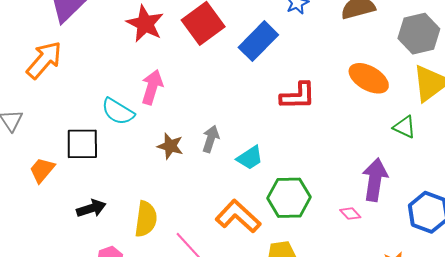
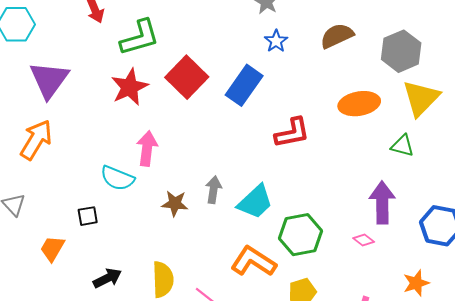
red star: (145, 24) -> (130, 87), turned 30
orange ellipse: (369, 78) -> (359, 104), turned -30
black square: (82, 144) -> (88, 216), size x0.6
cyan trapezoid: (250, 158) -> (255, 202), size x1.4

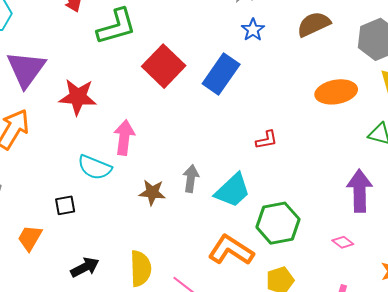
red star: (130, 87) -> (78, 97), moved, turned 30
red L-shape: (292, 133) -> (267, 140), moved, size x0.6
pink diamond: (364, 240) -> (343, 242), moved

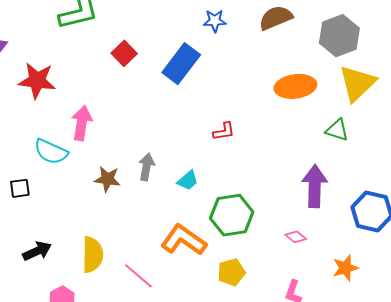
blue star: (253, 30) -> (215, 21), turned 30
red square: (164, 66) -> (124, 53), size x0.6
cyan trapezoid: (233, 190) -> (188, 181), size x0.6

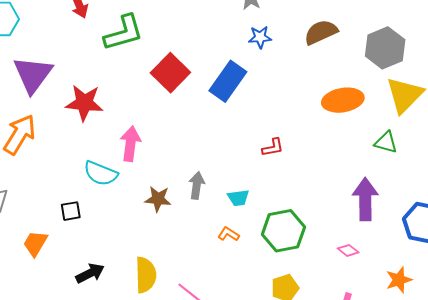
red square: (124, 53) -> (170, 73), size x1.5
cyan trapezoid: (188, 181) -> (238, 198), turned 35
orange L-shape: (184, 240) -> (228, 234), moved, size x0.5

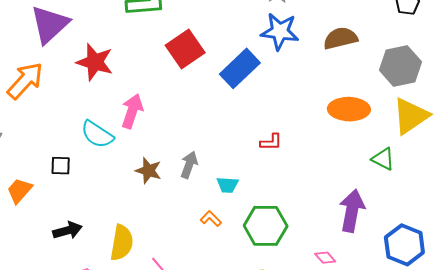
blue star: (260, 37) -> (280, 31), size x1.6

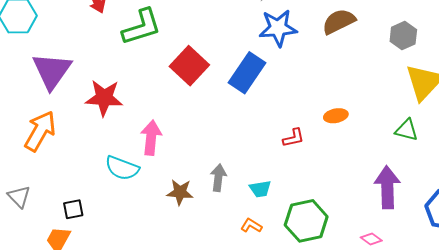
gray hexagon: (400, 66) -> (403, 36), size x0.7
orange ellipse: (349, 109) -> (336, 116), moved, size x0.6
black square: (61, 166) -> (73, 209), moved

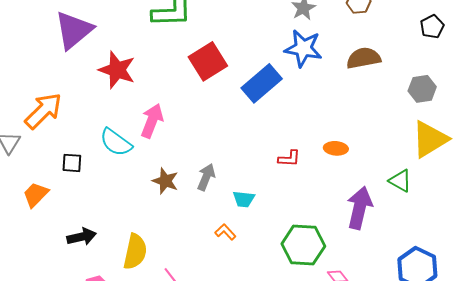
orange arrow: (40, 131) -> (43, 111), moved
purple arrow: (387, 187) -> (360, 208), moved
black square: (73, 209) -> (72, 163), moved
green hexagon: (306, 221) -> (303, 245), moved

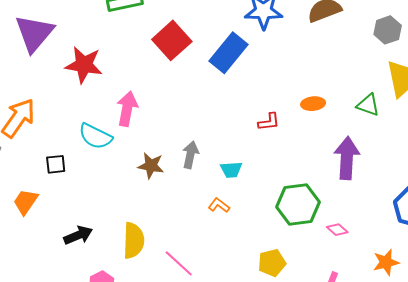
green triangle: (400, 181) -> (368, 105), moved

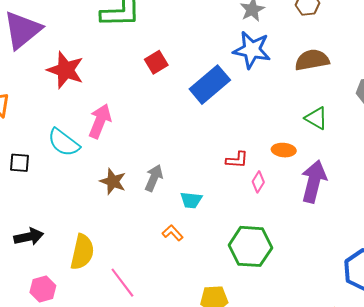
red square: (172, 40) -> (156, 62), size x0.6
green triangle: (368, 105) -> (316, 118), moved
purple arrow: (347, 158) -> (314, 181), moved
pink diamond: (337, 230) -> (258, 182), moved, turned 70

